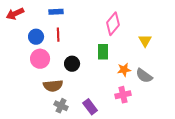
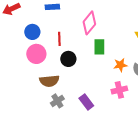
pink diamond: (113, 24) -> (89, 23), moved
red line: (58, 35) -> (59, 39), moved
gray cross: (61, 106) -> (57, 101), turned 32

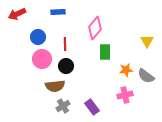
black circle: (68, 59) -> (66, 66), moved

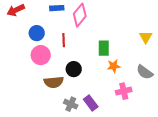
pink diamond: (95, 28) -> (80, 15), moved
black circle: (66, 66) -> (74, 69), moved
orange star: (126, 70) -> (114, 66), moved
gray cross: (63, 106) -> (71, 104), moved, turned -32

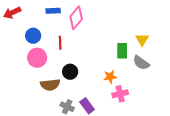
green rectangle: (104, 48) -> (122, 51), moved
orange star: (114, 66) -> (110, 77), moved
gray semicircle: (145, 72) -> (141, 63), moved

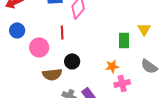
blue circle: (33, 36) -> (17, 30), moved
gray semicircle: (141, 63) -> (149, 66), moved

